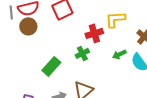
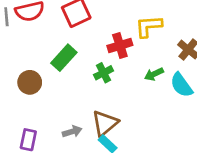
brown circle: (28, 26) -> (30, 82), moved
green rectangle: (51, 66) -> (64, 58), moved

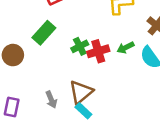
red cross: (120, 45) -> (98, 51), moved
gray arrow: (72, 132) -> (51, 100), turned 84

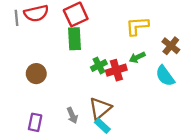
green rectangle: (44, 33) -> (75, 39), moved, turned -45
green arrow: (126, 48) -> (137, 57), moved

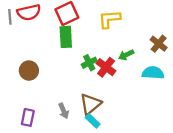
yellow L-shape: (137, 26) -> (109, 19), moved
red cross: (116, 70) -> (106, 67), turned -36
cyan semicircle: (165, 76) -> (153, 73), turned 130

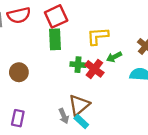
yellow L-shape: (109, 19) -> (98, 36), moved
green cross: (89, 63) -> (78, 65), turned 32
gray arrow: (64, 111) -> (64, 116), moved

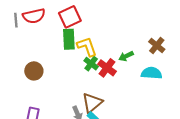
yellow L-shape: (98, 36) -> (87, 47), moved, turned 75
green cross: (78, 65) -> (91, 64), turned 32

